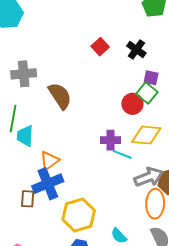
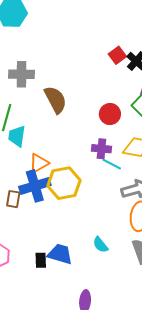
red square: (100, 47) -> (117, 55), moved
red circle: (132, 104) -> (110, 114), moved
yellow hexagon: (79, 215) -> (64, 183), moved

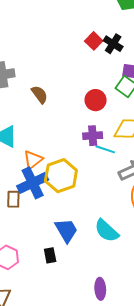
brown semicircle: (55, 100) -> (39, 94), size x0.7
cyan semicircle: (100, 245) -> (107, 231), size x1.5
blue trapezoid: (60, 254) -> (66, 230), moved, turned 52

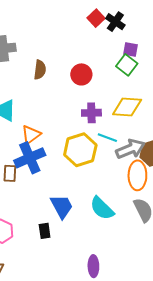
brown semicircle: (39, 94) -> (40, 70), turned 42
red circle: (96, 100) -> (81, 74), moved
cyan line: (105, 149) -> (107, 138), moved
yellow hexagon: (61, 176) -> (80, 150), moved

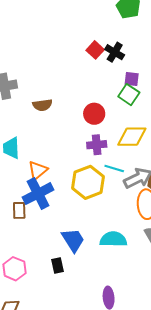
brown semicircle: (40, 70) -> (42, 105), turned 78
red circle: (81, 74) -> (94, 114), moved
cyan semicircle: (102, 208) -> (113, 239), turned 140

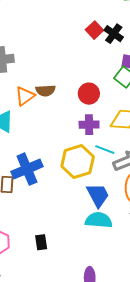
brown semicircle: (42, 105) -> (46, 91), moved
orange triangle: (38, 170) -> (25, 96), moved
blue trapezoid: (73, 240) -> (98, 195), moved

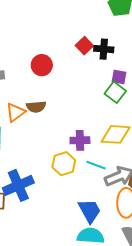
black cross: (114, 34) -> (104, 49), turned -30
red circle: (89, 94) -> (42, 65), moved
yellow hexagon: (78, 162) -> (64, 164), moved, size x0.7

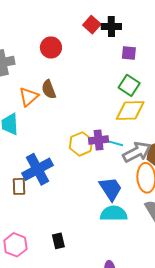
green square: (115, 92) -> (129, 85), moved
brown semicircle: (36, 107) -> (49, 89), turned 78
purple cross: (80, 140) -> (99, 140), moved

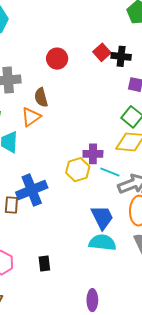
red circle: (51, 47) -> (57, 59), moved
brown semicircle: (49, 89) -> (41, 97), moved
purple cross: (99, 140) -> (93, 154), moved

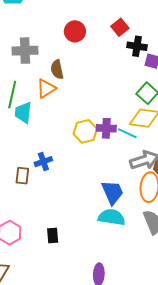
black cross: (121, 56) -> (137, 46), moved
yellow hexagon: (78, 170) -> (85, 131), moved
cyan line: (110, 172) -> (127, 133), moved
blue cross: (32, 190) -> (43, 162), size x0.6

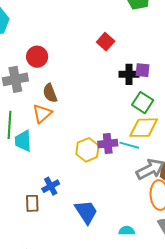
red circle: (75, 31) -> (37, 57), moved
black cross: (137, 46) -> (129, 74), moved
blue trapezoid: (112, 192) -> (86, 212), moved
cyan semicircle: (112, 217) -> (127, 231), size x0.6

